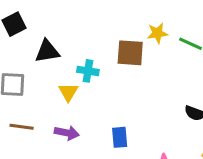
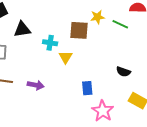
yellow triangle: (68, 92) -> (66, 57), moved
blue rectangle: (120, 137) -> (87, 88), moved

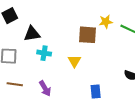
cyan cross: (50, 43) -> (44, 53), moved
purple arrow: (36, 85) -> (45, 88), turned 49

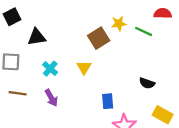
brown square: (88, 35) -> (99, 38), turned -36
cyan cross: (44, 53) -> (50, 69), moved, turned 32

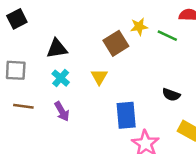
black triangle: (37, 37) -> (57, 48), moved
blue rectangle: (108, 101) -> (126, 115), size x1.5

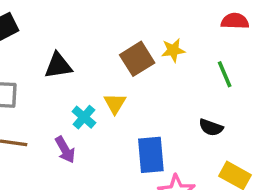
yellow star: (139, 27) -> (173, 50), moved
green line: (167, 36) -> (225, 74), moved, turned 42
cyan cross: (61, 78) -> (84, 117), moved

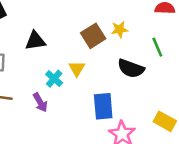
black semicircle: (211, 127) -> (131, 68), moved, size x1.5

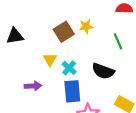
black semicircle: (131, 68) -> (103, 71), moved
cyan cross: (54, 79) -> (69, 68), moved
purple arrow: (40, 102) -> (33, 86), moved, turned -63

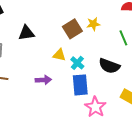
yellow triangle: (50, 59) -> (59, 55), turned -48

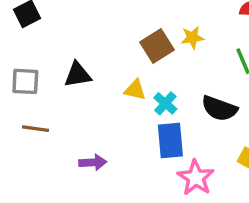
black triangle: (26, 33) -> (78, 75), moved
purple arrow: (43, 80) -> (93, 162), moved

